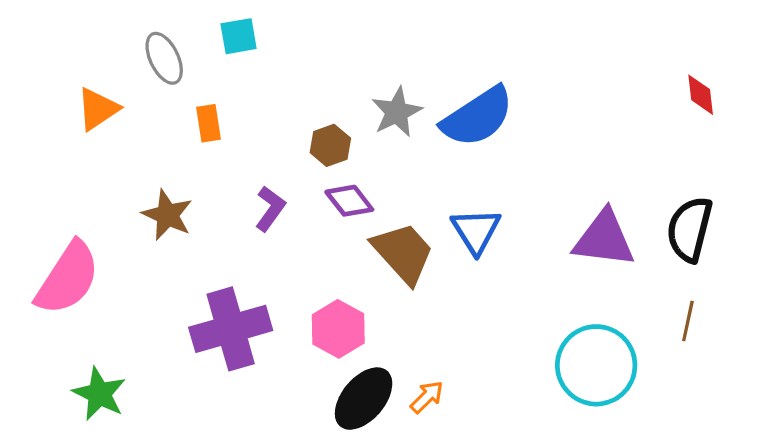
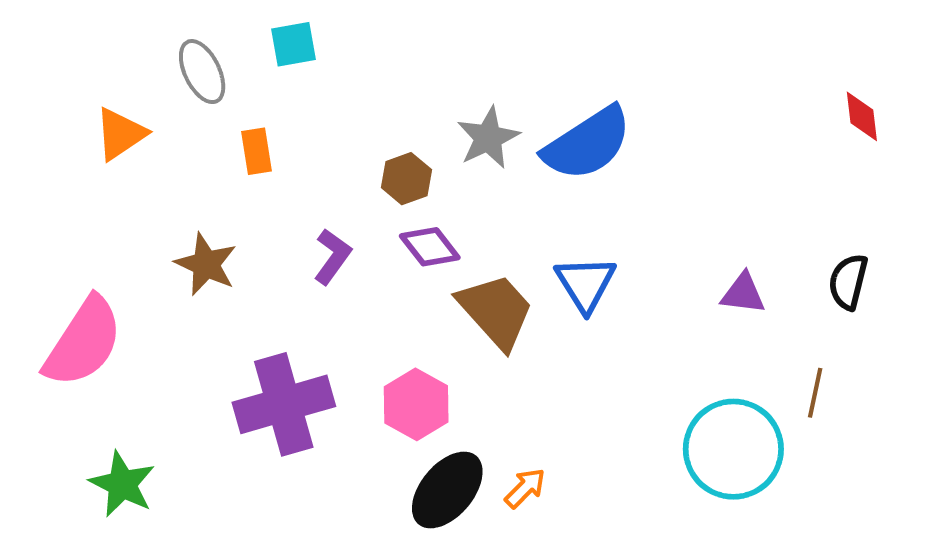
black semicircle: (690, 229) -> (848, 282), size x0.7
purple triangle: (604, 239) -> (743, 293), size x0.6
brown line: (688, 321) -> (815, 393), moved

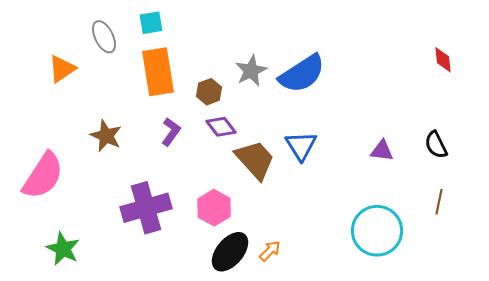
orange rectangle: (257, 151) -> (158, 72), moved, size x2.0
black semicircle: (848, 282) -> (436, 145), turned -40
brown line: (815, 393) -> (439, 202), moved

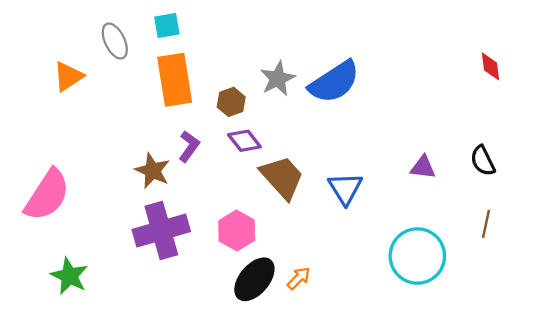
brown star: (106, 136) -> (152, 171), moved
blue triangle: (301, 146) -> (345, 188), moved

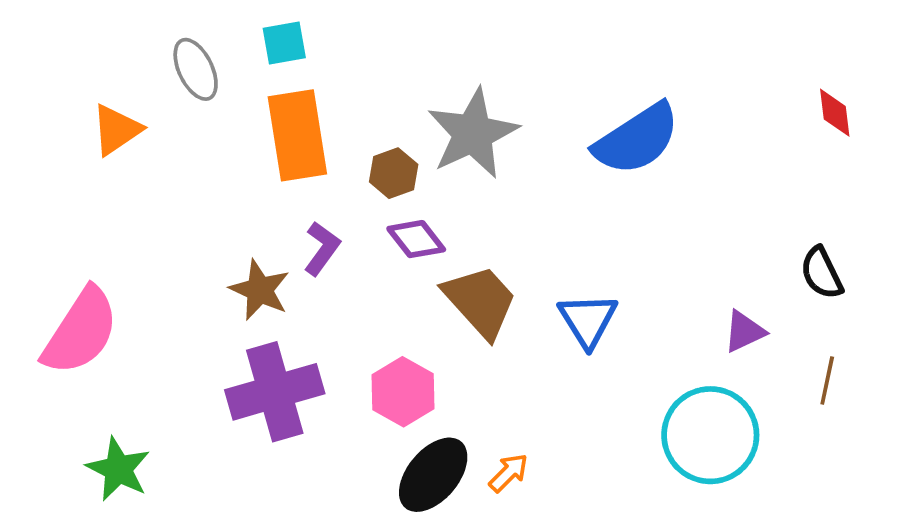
gray star: (278, 79) -> (473, 133), size x1.5
blue semicircle: (334, 82) -> (637, 139), moved
purple triangle: (423, 167) -> (744, 331), moved, turned -32

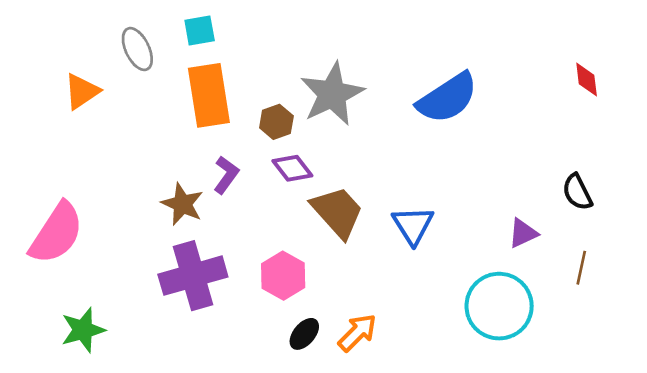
green star: (118, 469) -> (83, 330), turned 30
orange arrow: (509, 473) -> (357, 333), size x1.4
black ellipse: (433, 475) -> (304, 334), size x0.6

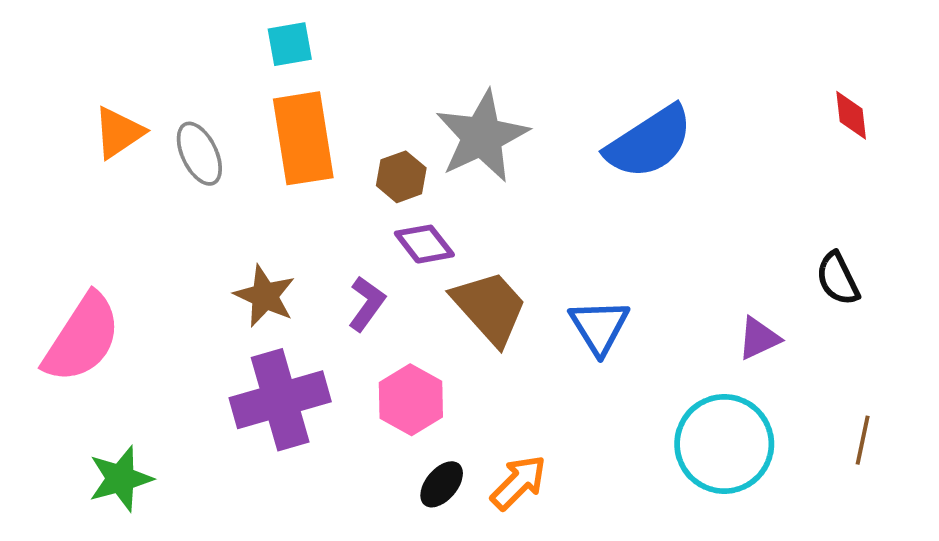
gray ellipse: (137, 49) -> (199, 154), moved
purple L-shape: (226, 175) -> (367, 304), moved
brown line: (581, 268) -> (863, 440), moved

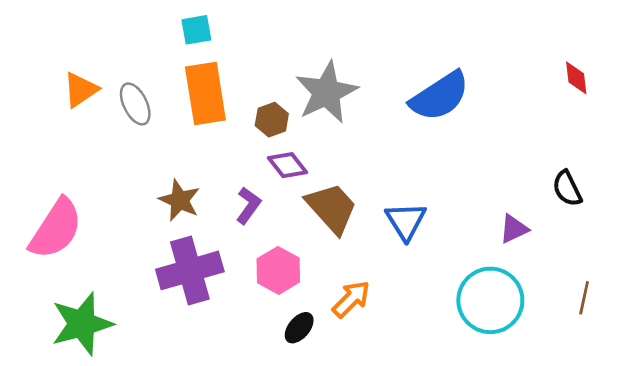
green star: (121, 479) -> (82, 324), size x1.4
orange arrow: (519, 482) -> (351, 299), moved

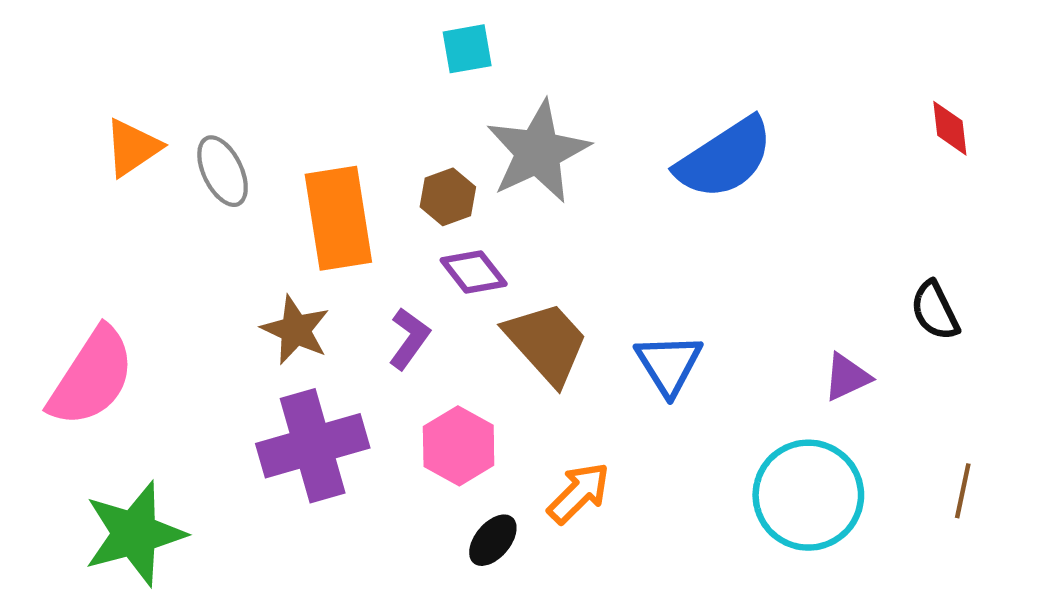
cyan square: (196, 30) -> (467, 49), moved
orange rectangle: (205, 94) -> (338, 218), moved

